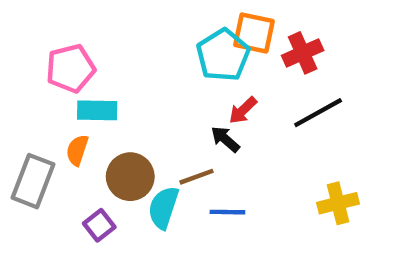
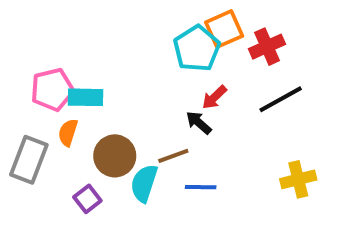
orange square: (254, 33) -> (224, 29), turned -36
pink pentagon: (71, 68) -> (52, 90), moved

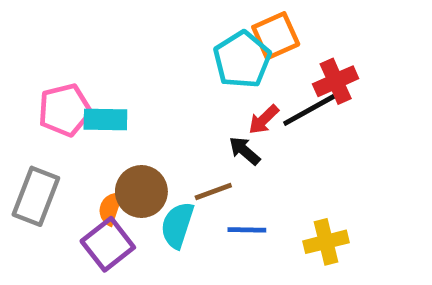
red cross: (267, 47) -> (336, 81), moved
black line: (281, 99) -> (309, 110), moved
orange semicircle: (68, 132) -> (110, 208), moved
yellow cross: (298, 179) -> (326, 242), moved
purple square: (87, 199) -> (108, 244), size x1.5

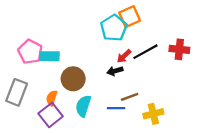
red cross: (336, 81) -> (179, 49), moved, turned 30
pink pentagon: (65, 110) -> (30, 52), turned -30
black arrow: (244, 151) -> (115, 71), turned -56
brown circle: (141, 192) -> (73, 79), moved
brown line: (213, 192) -> (130, 97), moved

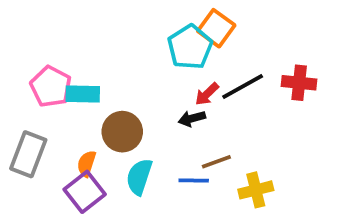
orange square: (130, 17) -> (216, 28), turned -30

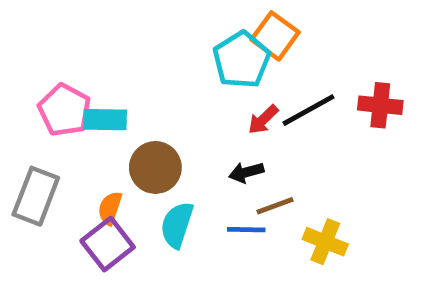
black arrow: (192, 118) -> (246, 172), moved
yellow cross: (256, 190) -> (325, 242), turned 36

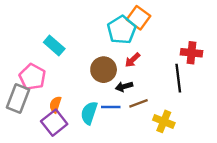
pink pentagon: (64, 110) -> (32, 77), moved
black line: (309, 110) -> (178, 78), moved, turned -68
cyan rectangle: (105, 120) -> (54, 46), moved, turned 40
brown circle: (155, 167) -> (104, 70), moved
blue line: (246, 230) -> (111, 107), moved

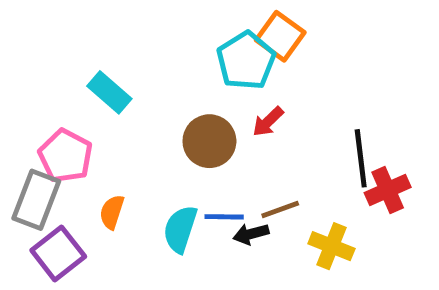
red cross: (191, 53) -> (388, 190), moved, turned -30
black arrow: (124, 86) -> (251, 234), moved
purple square: (54, 123) -> (58, 253), moved

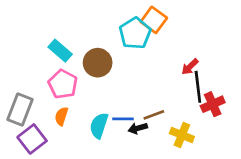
red arrow: (268, 122) -> (190, 67), moved
brown circle: (209, 141) -> (98, 63), moved
pink pentagon: (65, 156) -> (63, 84), moved

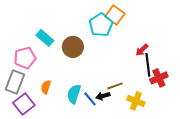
pink pentagon: (63, 84) -> (25, 58), moved, turned 30
blue line: (123, 119) -> (90, 99), moved, turned 49

